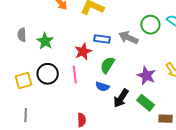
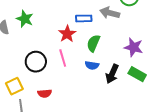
green star: (45, 41) -> (25, 19), moved
yellow square: (23, 80) -> (14, 86), moved
red semicircle: (82, 120) -> (45, 93), moved, turned 96

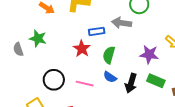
pink line: (63, 58) -> (85, 84), moved, turned -54
blue semicircle: (92, 65) -> (110, 77), turned 32

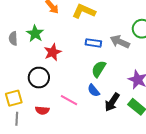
red star: (82, 49) -> (53, 52), moved
pink line: (85, 84) -> (69, 100), moved

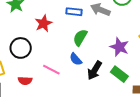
red star: (53, 52) -> (44, 23), moved

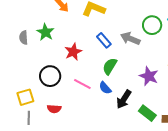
blue rectangle: (74, 12) -> (104, 40), turned 42
pink line: (51, 70) -> (82, 84), moved
green rectangle: (119, 74) -> (147, 113), moved

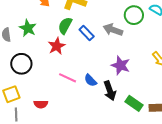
green semicircle: (110, 66) -> (65, 26), moved
black circle: (50, 76) -> (21, 64), moved
purple star: (149, 76) -> (121, 65), moved
black arrow: (124, 99) -> (110, 91), turned -48

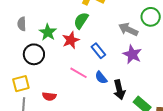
green star: (28, 28) -> (48, 32), moved
blue rectangle: (87, 33) -> (98, 51), moved
purple star: (121, 65) -> (132, 54), moved

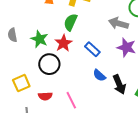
black circle: (34, 54) -> (49, 64), moved
pink line: (79, 73) -> (71, 100), moved, turned 42
yellow square: (21, 84) -> (21, 83), moved
red semicircle: (49, 96) -> (45, 96), moved

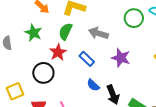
gray arrow: (118, 23) -> (98, 33), moved
green star: (39, 39) -> (33, 33), moved

